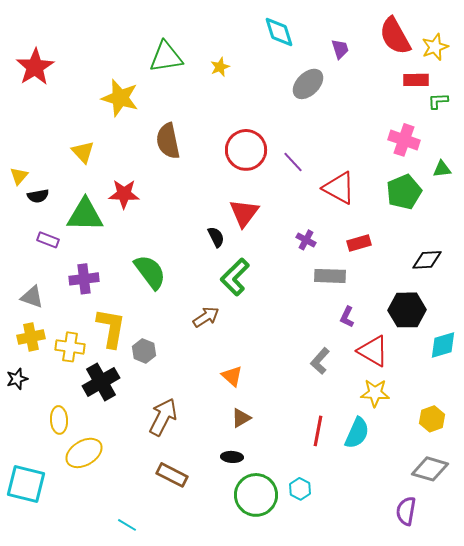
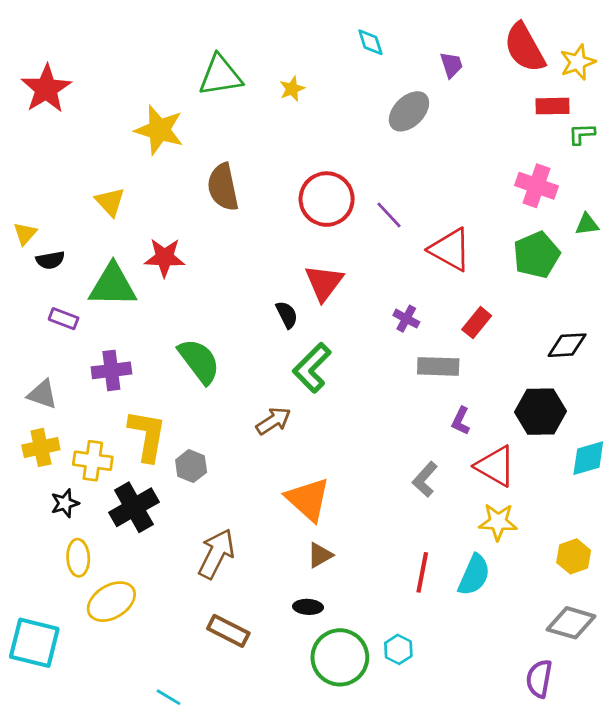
cyan diamond: (279, 32) -> (370, 42), size x0.7
red rectangle: (359, 243) -> (477, 323), turned -35
orange triangle: (232, 376) -> (308, 499), size x1.6
black star: (17, 379) -> (65, 503), moved

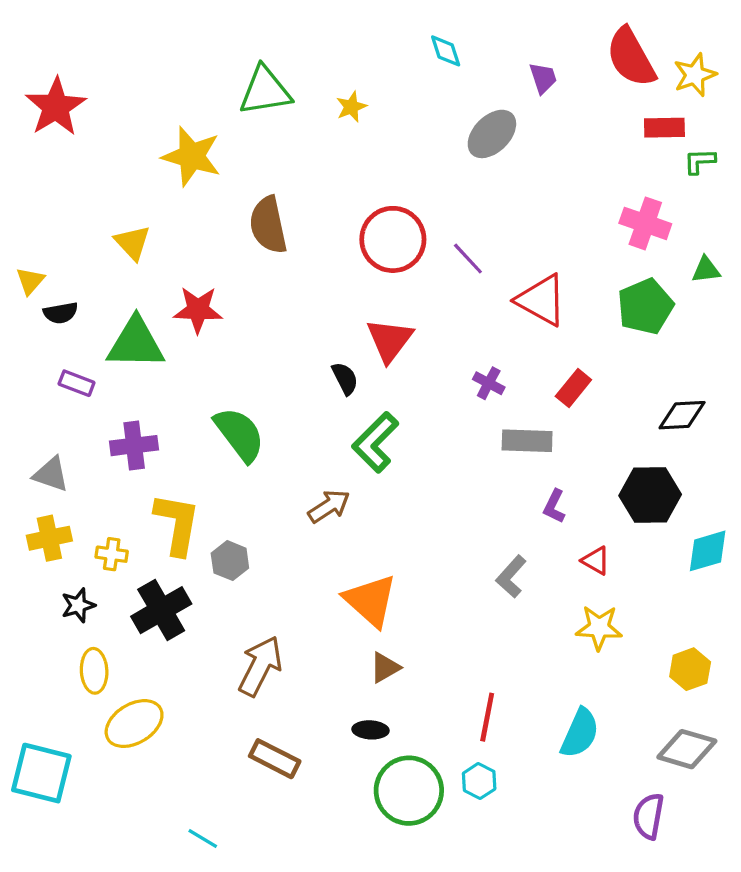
yellow cross: (93, 461) -> (112, 554), size x0.7
red triangle: (495, 466) -> (596, 561), size x0.6
red line: (422, 572) -> (487, 717), moved
cyan semicircle: (474, 575) -> (580, 733), moved

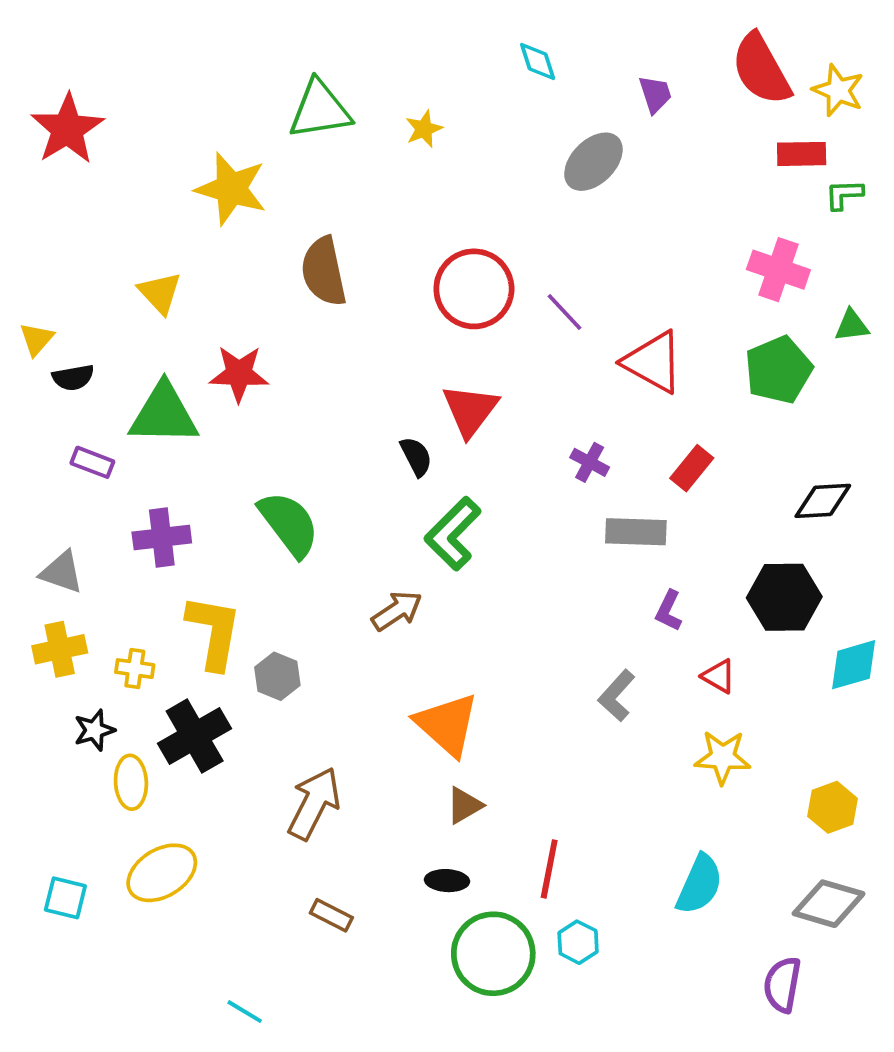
yellow star: (695, 75) -> (838, 90), turned -30
yellow ellipse: (94, 671) -> (131, 782), moved
red line: (487, 717) -> (549, 869), moved
brown rectangle: (275, 759) -> (331, 915), size x0.7
cyan square: (41, 773) -> (65, 898), moved, size x0.6

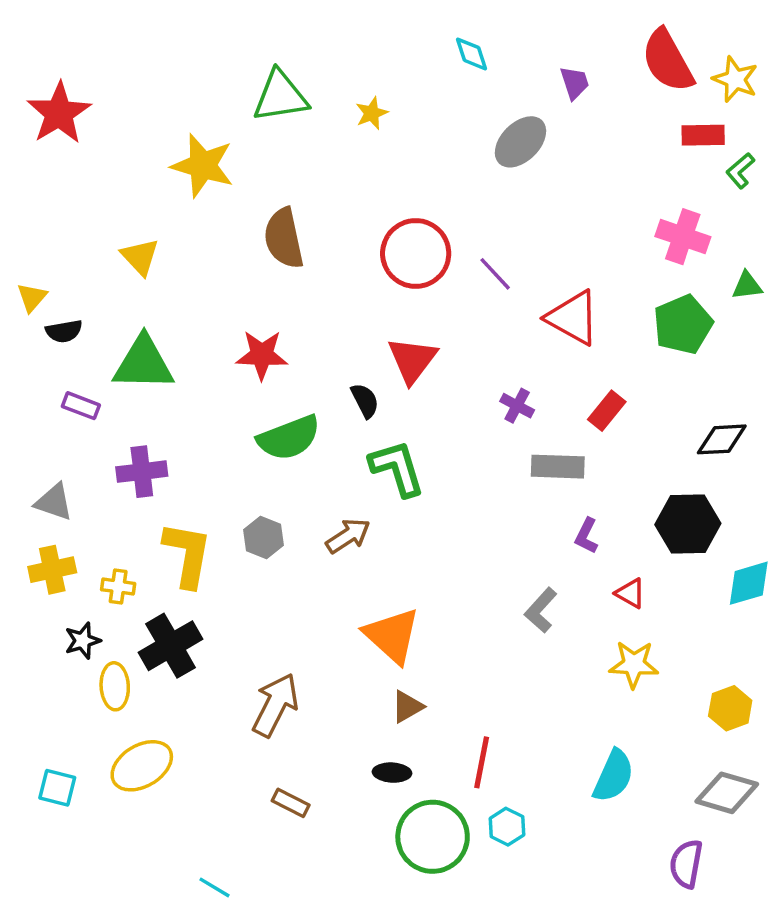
green L-shape: (844, 194) -> (740, 171), turned -39
red star: (239, 374) -> (262, 355), moved
green semicircle: (289, 524) -> (289, 438), moved, turned 106
green L-shape: (453, 534) -> (397, 468), turned 118
gray hexagon: (277, 676) -> (264, 538), moved

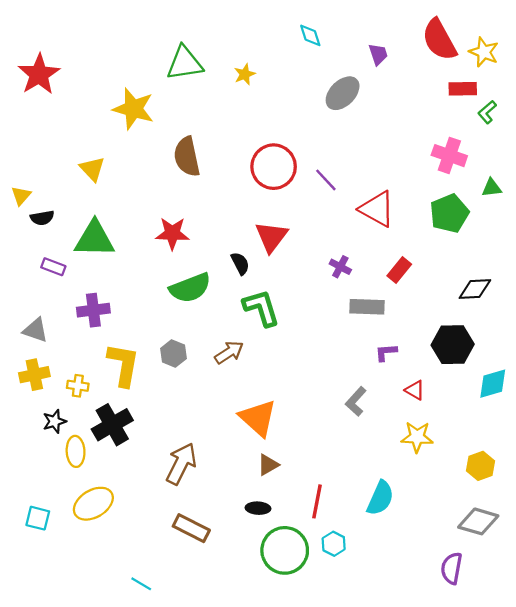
purple L-shape: (586, 536) -> (386, 352), turned 60
cyan semicircle: (613, 776) -> (380, 498), moved
brown rectangle: (291, 803) -> (191, 528), size x1.5

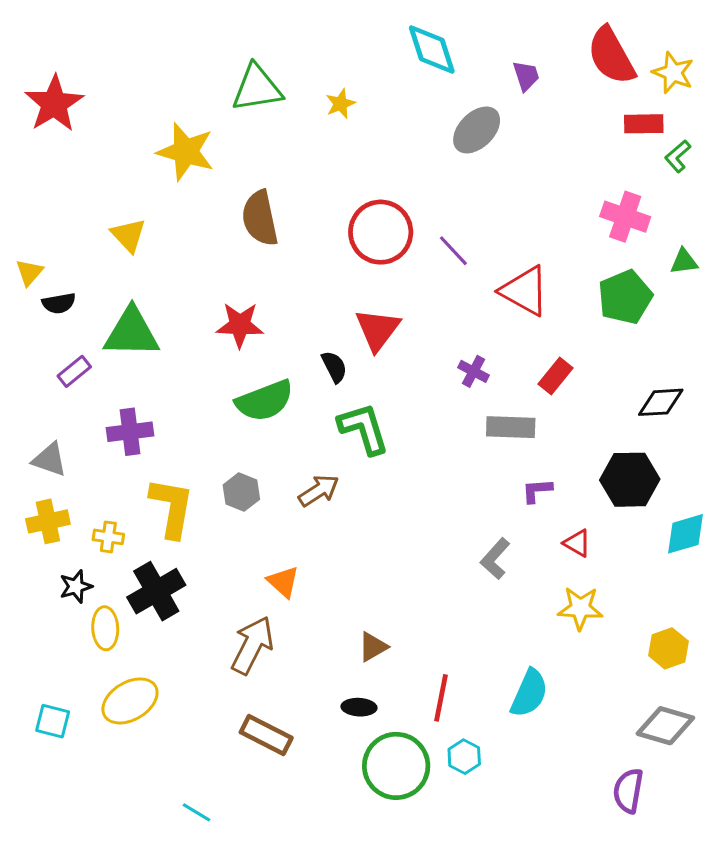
cyan diamond: (310, 35) -> (432, 50), size x1.6
purple rectangle: (53, 267) -> (74, 371), turned -60
orange triangle: (258, 418) -> (283, 582), moved, size x0.6

